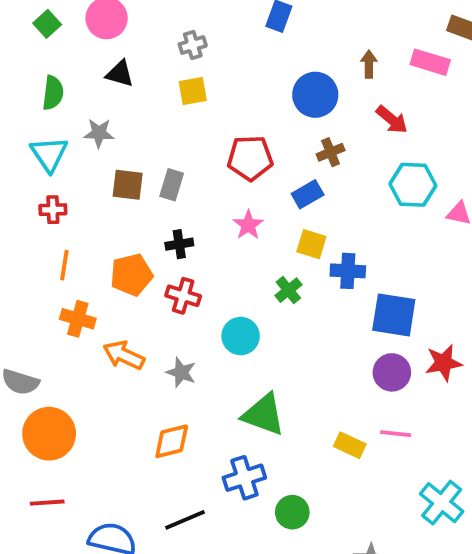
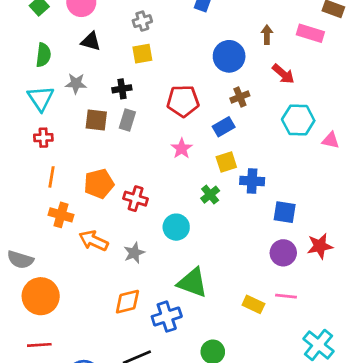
black cross: (179, 244) -> (122, 89), moved
yellow square: (311, 244) -> (226, 162), turned -35
blue square: (394, 315) -> (285, 212), size x0.7
gray star: (181, 372) -> (134, 253), turned 30
blue cross: (244, 478) -> (167, 317), moved

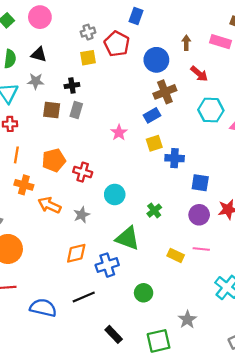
black triangle: (91, 41) -> (39, 54), moved
brown cross: (240, 97) -> (165, 92), size x1.5
red pentagon: (183, 101) -> (117, 44), moved, turned 30
green cross: (210, 195) -> (154, 211), moved

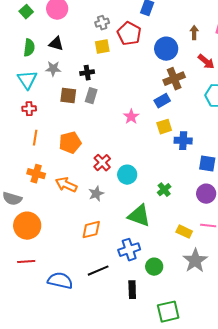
red cross: (83, 172) -> (102, 163), moved, turned 30
orange cross: (24, 185) -> (36, 174), moved
blue cross: (107, 265) -> (129, 250), moved
gray star: (187, 320) -> (195, 261), moved, size x1.4
black rectangle: (114, 334) -> (132, 290), moved, turned 42

